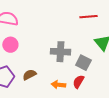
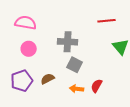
gray cross: (60, 52) -> (68, 42), moved
gray square: (83, 63) -> (75, 65), moved

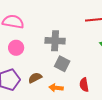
red semicircle: (97, 86) -> (84, 85), turned -40
orange arrow: (77, 89) -> (56, 88), moved

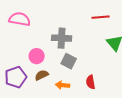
pink circle: (16, 48) -> (37, 56), moved

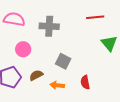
gray cross: (62, 38) -> (49, 26), moved
pink circle: (37, 56) -> (23, 49), moved

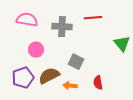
red line: (95, 17) -> (93, 18), moved
brown semicircle: (36, 75) -> (49, 76), size x1.5

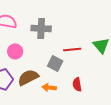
red line: (93, 18) -> (72, 49), moved

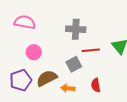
gray cross: (41, 28) -> (76, 29), moved
gray square: (55, 63) -> (74, 64), turned 35

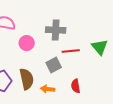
pink circle: (34, 52) -> (27, 43), moved
brown semicircle: (47, 78) -> (27, 79), turned 105

